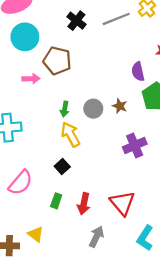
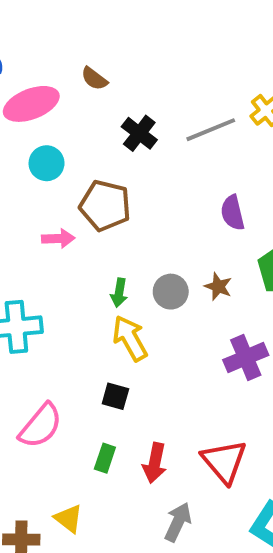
cyan circle: (25, 37) -> (47, 163), size x0.7
purple semicircle: (138, 72) -> (233, 213), moved
black square: (62, 167) -> (115, 396), turned -32

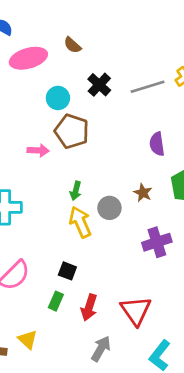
cyan circle: (47, 163) -> (58, 98), moved
gray circle: (171, 292) -> (109, 208), moved
black square: (115, 396) -> (67, 271), moved

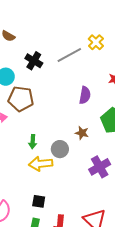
purple semicircle: (157, 144) -> (85, 95), turned -150
yellow arrow: (80, 222) -> (41, 164), turned -60

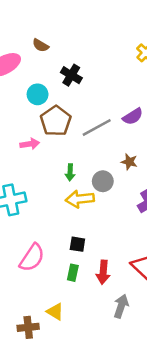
gray line: (69, 55) -> (97, 127), moved
purple semicircle: (85, 95) -> (133, 116), turned 48
brown pentagon: (21, 99) -> (56, 121), turned 30

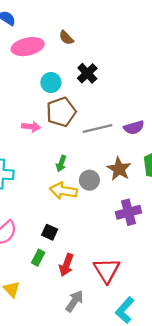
brown star: (129, 162) -> (119, 169), size x1.5

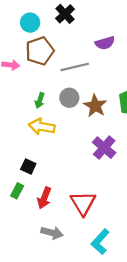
purple semicircle: (134, 128) -> (105, 43), moved
gray circle: (89, 180) -> (69, 98), moved
purple cross: (128, 212) -> (104, 148), turned -35
gray arrow: (74, 301) -> (52, 233), turned 70

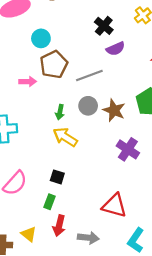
black cross: (65, 14) -> (104, 26), moved
yellow arrow: (42, 127) -> (65, 137), turned 30
red arrow: (44, 198) -> (59, 226), moved
red triangle: (83, 203) -> (114, 205), turned -36

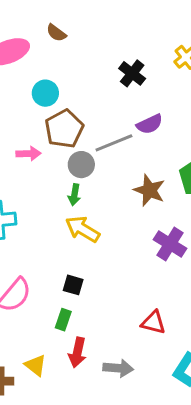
purple semicircle: (116, 49) -> (150, 124), moved
gray circle: (88, 106) -> (81, 165), moved
red triangle: (114, 205) -> (153, 322), size x0.7

